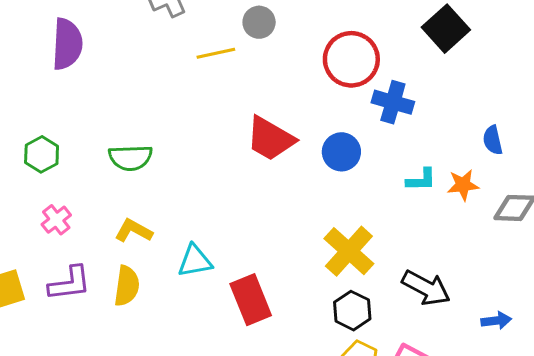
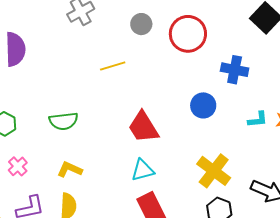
yellow line: (216, 53) -> (113, 66), moved
red circle: (351, 59) -> (188, 34), moved
red trapezoid: (270, 139) -> (143, 127), moved, turned 33
cyan triangle: (195, 261) -> (143, 170), moved

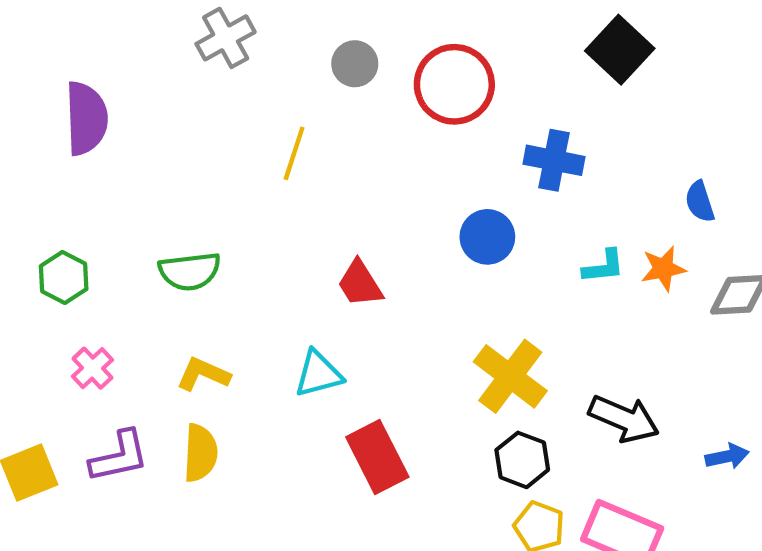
yellow line: (113, 66) -> (294, 153), turned -55
red trapezoid: (143, 127) -> (360, 284), size x0.7
cyan triangle: (143, 170) -> (318, 374), moved

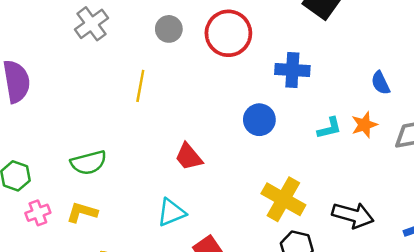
pink cross: (92, 368) -> (38, 213), moved, turned 30
yellow L-shape: (203, 374) -> (82, 212), moved

